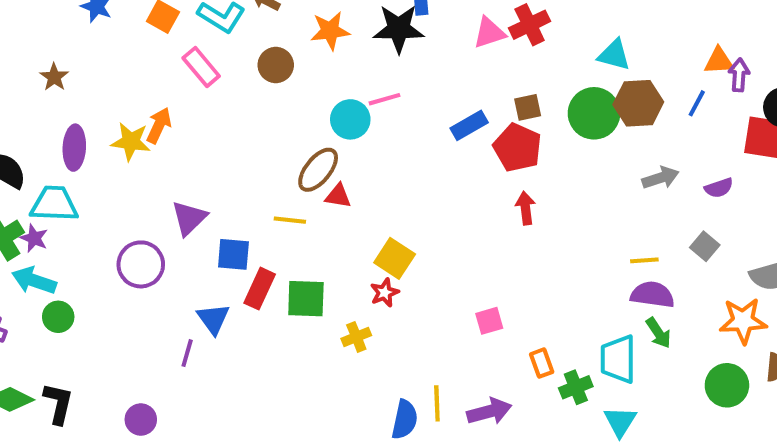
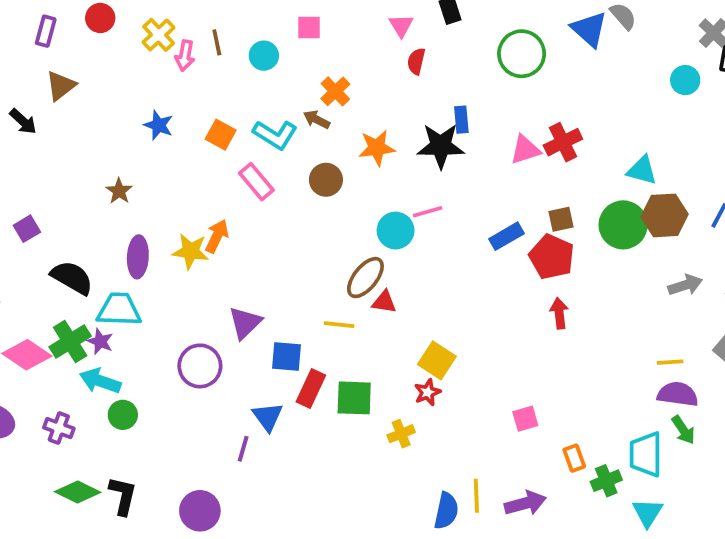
purple circle: (141, 420) -> (200, 511), size x1.4

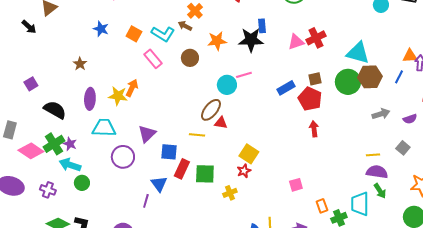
cyan triangle: (642, 170) -> (358, 53), size x1.4
cyan trapezoid: (119, 310) -> (104, 128), moved

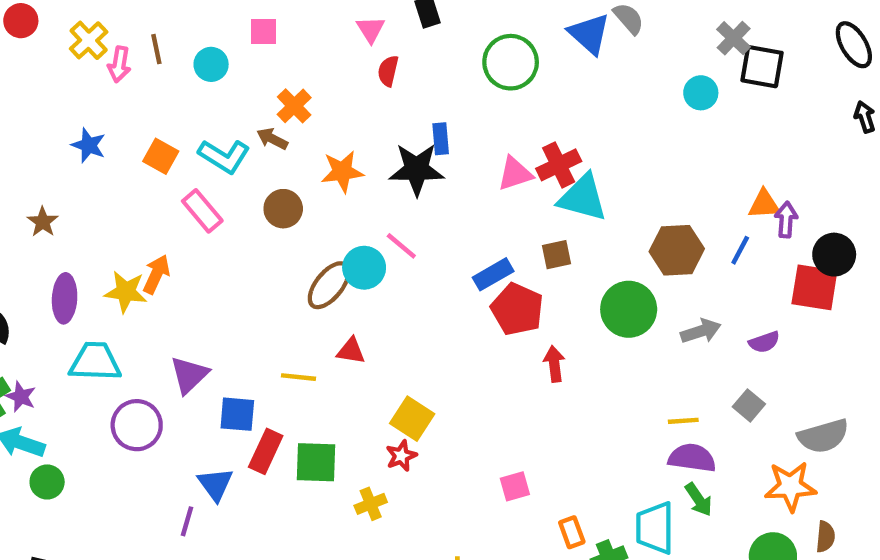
cyan triangle: (358, 53) -> (583, 198), moved
pink line: (244, 75) -> (401, 246), turned 56
green circle: (348, 82) -> (629, 309), moved
red pentagon: (310, 99) -> (517, 309), moved
brown ellipse: (211, 110) -> (329, 285), moved

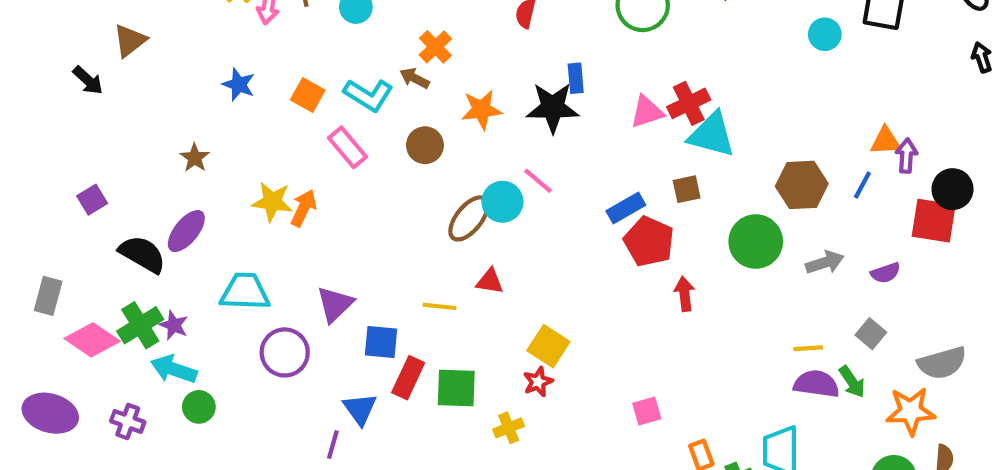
yellow star: (126, 292) -> (272, 202), moved
purple ellipse: (65, 298) -> (186, 231), moved, turned 36
green arrow: (699, 499) -> (852, 382), moved

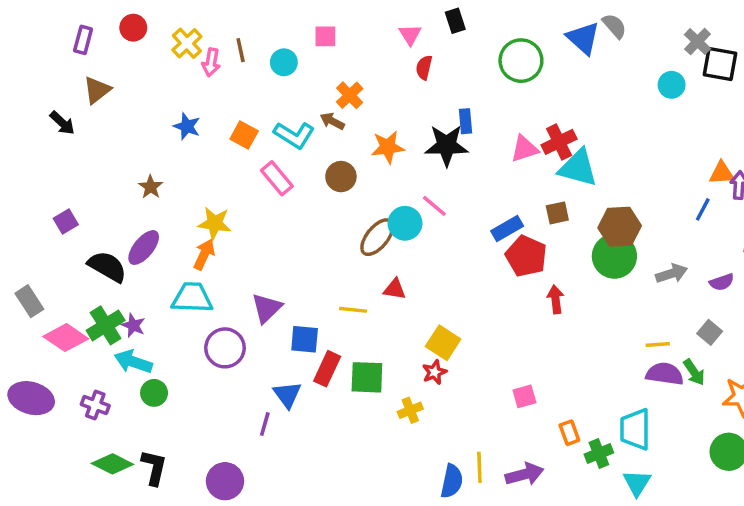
brown hexagon: (802, 185) -> (620, 227), moved
orange arrow: (304, 208) -> (204, 254), moved
gray rectangle: (48, 296) -> (29, 301), turned -48

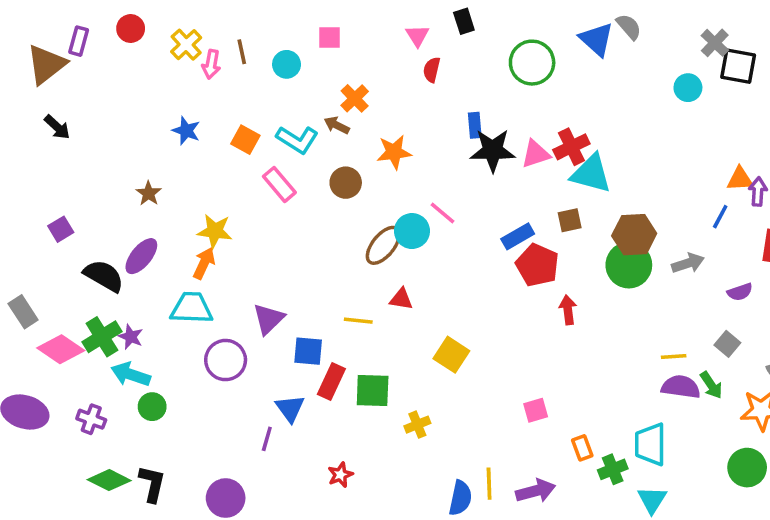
brown triangle: (97, 90) -> (46, 64), moved, size x1.4
black star: (447, 145) -> (493, 150), moved
gray arrow: (672, 273) -> (688, 263), moved
red star: (434, 372) -> (340, 475), moved

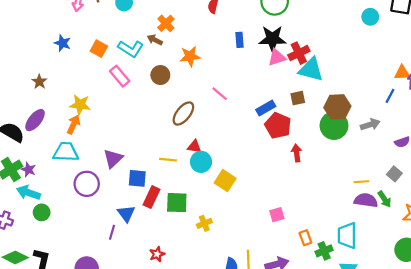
black star: (493, 150) -> (272, 39), moved
cyan circle: (412, 231) -> (201, 162), moved

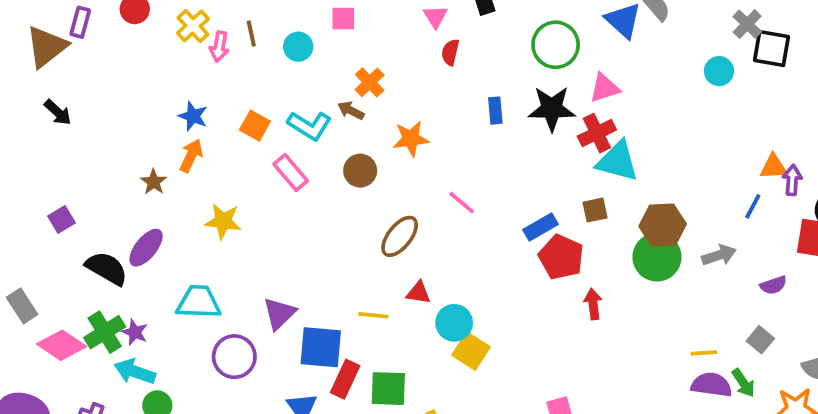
pink triangle: (277, 57) -> (604, 88), moved
orange arrow: (73, 124) -> (191, 156), moved
cyan circle: (201, 162) -> (454, 323), moved
blue square: (137, 178) -> (321, 347), size x1.4

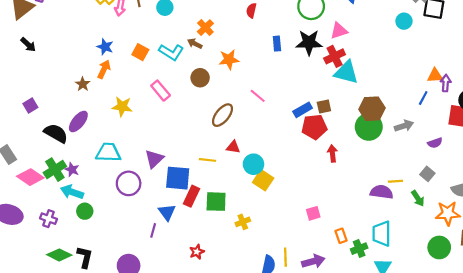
pink rectangle: (291, 173) -> (161, 91), moved
brown square: (595, 210) -> (324, 107), moved
red pentagon: (561, 257) -> (314, 127), turned -30
purple semicircle: (711, 385) -> (382, 192), moved

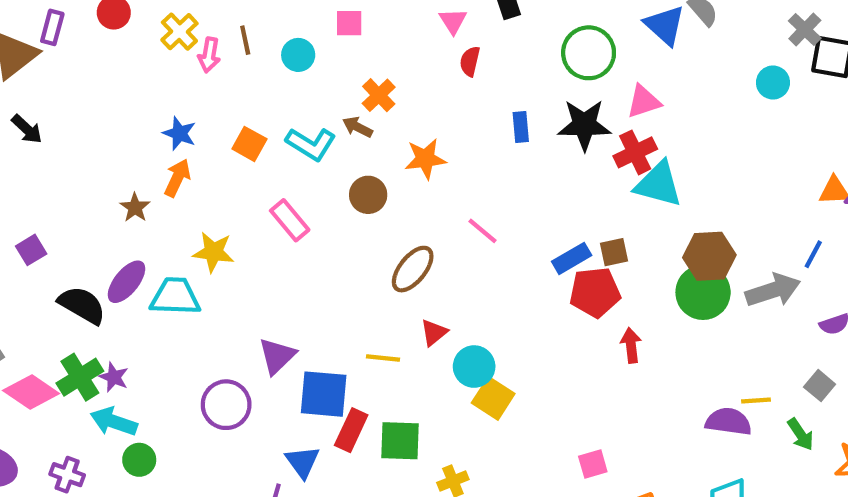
blue line: (423, 98) -> (813, 254), moved
gray arrow: (404, 126) -> (773, 290), size x1.4
red triangle: (233, 147) -> (434, 333), turned -48
cyan trapezoid: (108, 152) -> (175, 297), moved

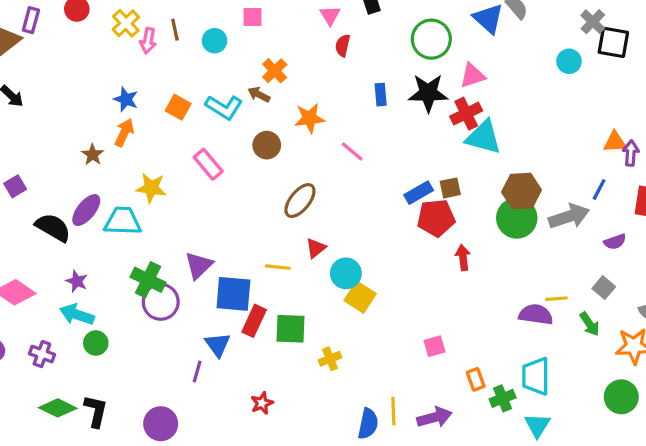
pink line: (483, 231) -> (352, 151), moved
green cross: (80, 377) -> (148, 280), moved, turned -32

